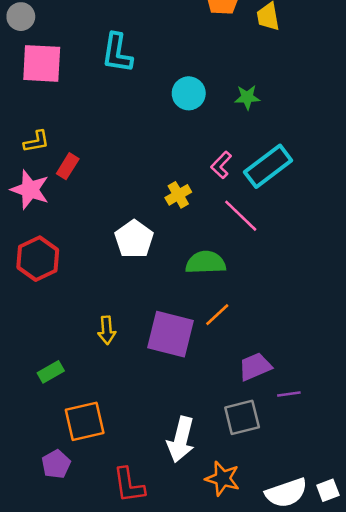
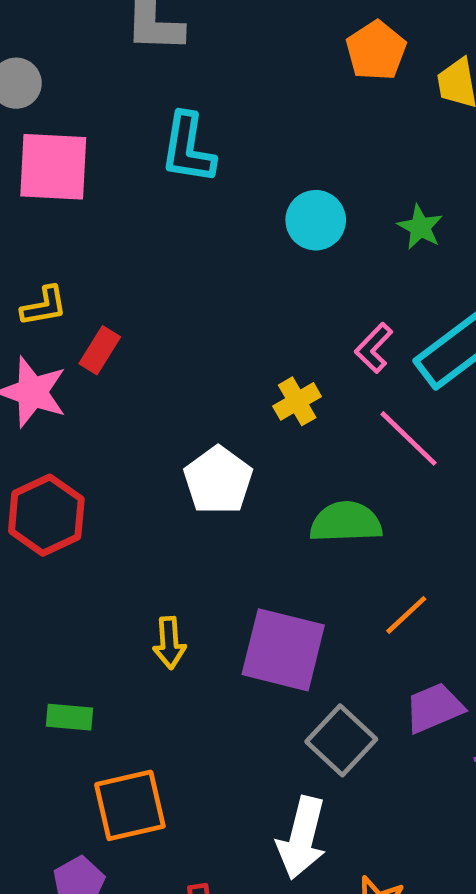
green star: (247, 97) -> (420, 227), turned 30
orange line: (217, 315) -> (406, 615), moved
green rectangle: (51, 372) -> (70, 717), turned 35
gray square: (242, 417) -> (341, 740), moved, turned -33

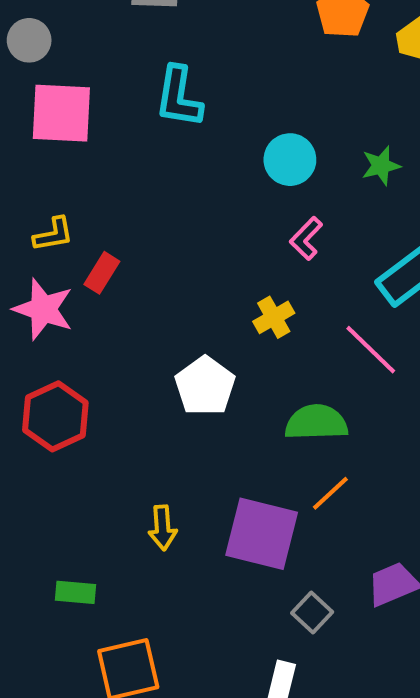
green star: (420, 227) -> (381, 166), turned 30
pink L-shape: (374, 348) -> (306, 238), moved
orange line: (406, 615) -> (330, 493), moved
gray square: (341, 740) -> (312, 613), size x0.7

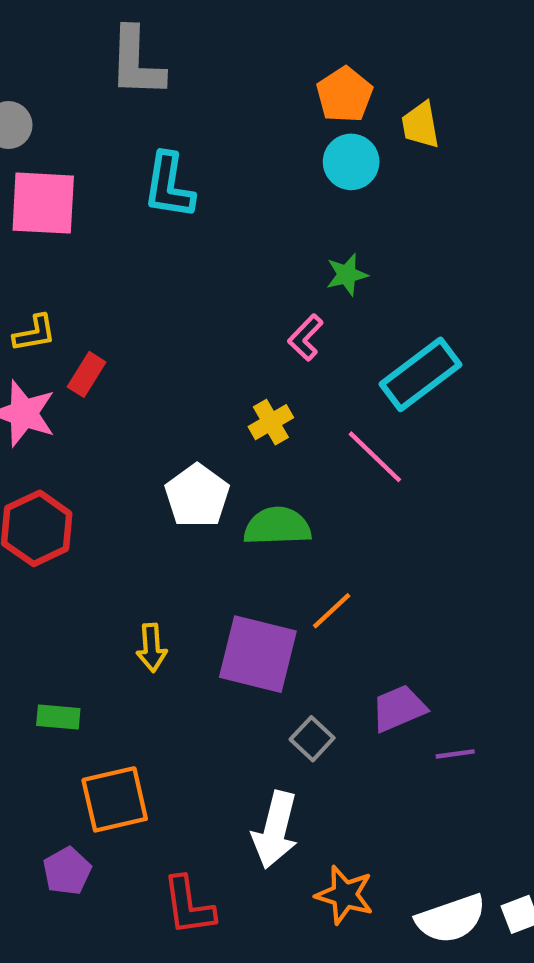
cyan circle: (290, 160) -> (351, 162), moved
green star: (381, 166) -> (347, 275), moved
green semicircle: (316, 422) -> (277, 526), moved

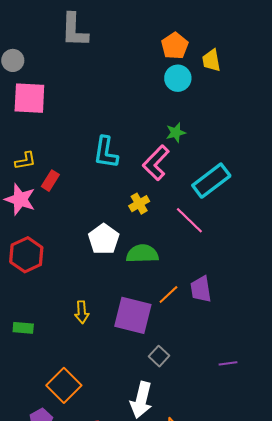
cyan L-shape: (169, 186) -> (106, 152), moved
pink L-shape: (306, 338) -> (156, 163), size x1.6
purple trapezoid: (399, 708) -> (201, 289), moved, turned -76
green rectangle: (58, 717) -> (23, 328), moved
orange square: (115, 799) -> (64, 385), turned -32

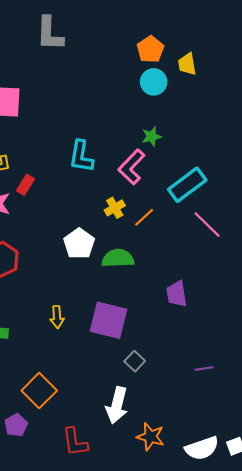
pink line: (189, 220) -> (207, 225), moved
orange line: (168, 294) -> (144, 217), moved

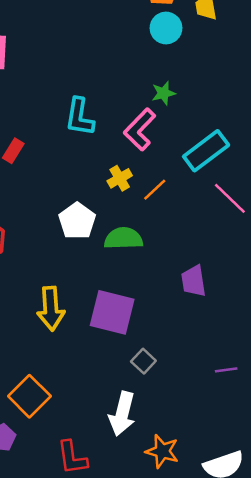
yellow arrow: (57, 317) -> (51, 309), size x1.6

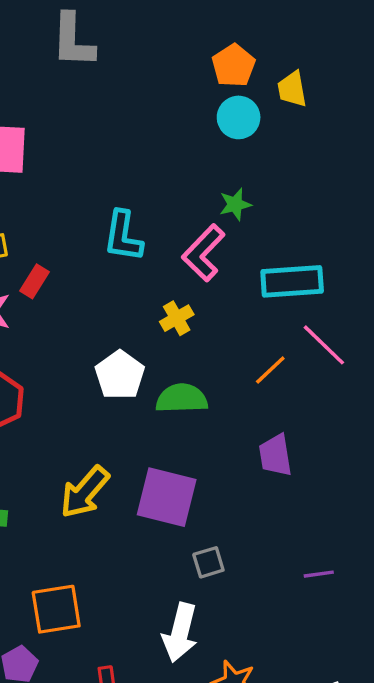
cyan rectangle: (206, 151) -> (292, 281), turned 33
orange line: (155, 190) -> (270, 370), moved
yellow arrow: (51, 309) -> (85, 492), turned 45
gray square: (143, 361) -> (208, 562), turned 30
orange square: (29, 396) -> (56, 609), turned 36

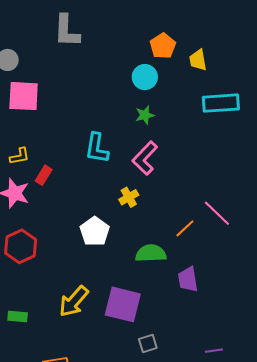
cyan circle: (239, 117) -> (145, 77), moved
green star: (235, 204) -> (145, 115), moved
cyan rectangle: (292, 281) -> (221, 103), moved
green semicircle: (182, 398) -> (151, 253), moved

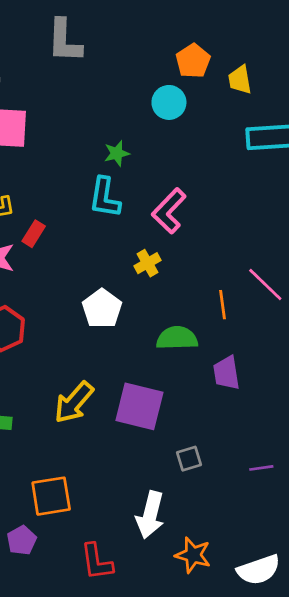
green star: (145, 115) -> (117, 153), moved
orange line: (185, 228) -> (222, 305), turned -55
gray square: (148, 344) -> (189, 459), moved

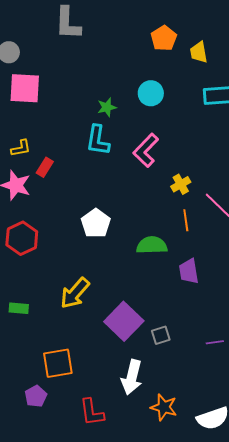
cyan circle: (169, 102) -> (151, 93), moved
yellow cross: (147, 263) -> (181, 184), moved
purple square: (139, 406) -> (124, 321), moved, turned 30

